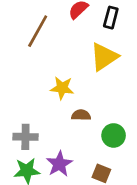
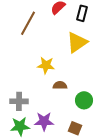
purple star: (59, 164) -> (44, 121), turned 30

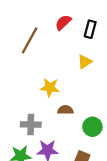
yellow triangle: (77, 42) -> (85, 62), size x0.6
gray cross: (19, 101) -> (31, 125), moved

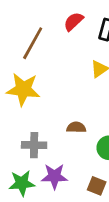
yellow star: (50, 87) -> (23, 89), moved, size x1.4

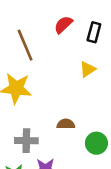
brown line: (33, 43) -> (25, 45), turned -52

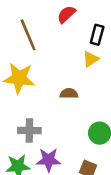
black rectangle: (94, 32) -> (97, 35), moved
brown semicircle: (66, 124) -> (69, 94), moved

